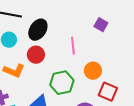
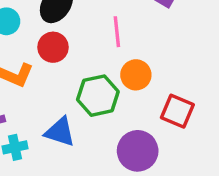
orange circle: (93, 71) -> (136, 75), moved

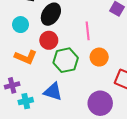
green hexagon: (98, 96) -> (66, 60), moved

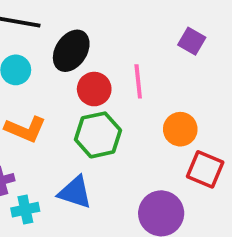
red circle: (49, 40) -> (94, 89), moved
orange circle: (99, 57) -> (180, 129), moved

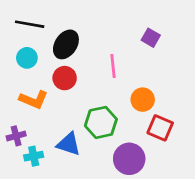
red circle: (94, 89) -> (65, 78), moved
green hexagon: (98, 135) -> (101, 122), moved

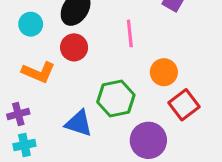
red square: (160, 128) -> (184, 105), turned 30
cyan cross: (34, 156) -> (24, 145), moved

